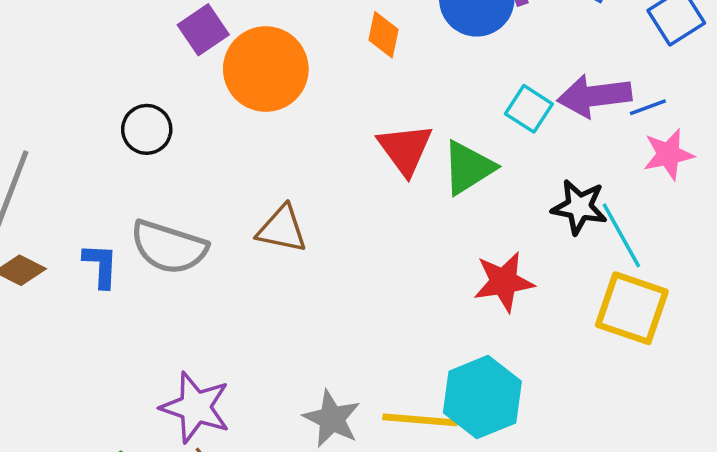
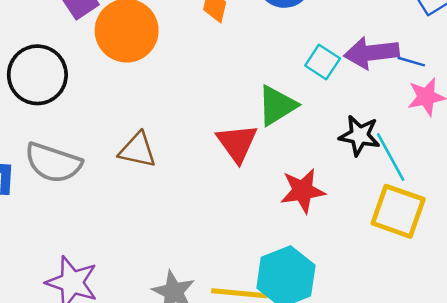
blue line: (648, 107) -> (411, 62), turned 36
black circle: (147, 129) -> (37, 75), size x1.6
red triangle: (405, 149) -> (237, 143), moved

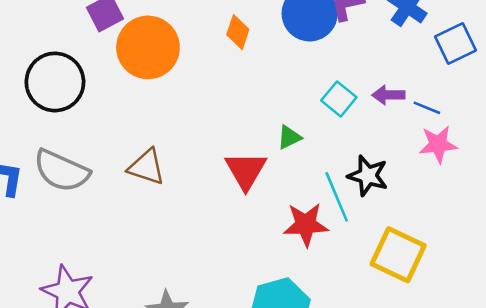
purple arrow: (371, 53) -> (388, 95), size x0.6
green triangle: (277, 105) -> (289, 137), size x0.6
cyan line: (391, 157) -> (337, 197), moved

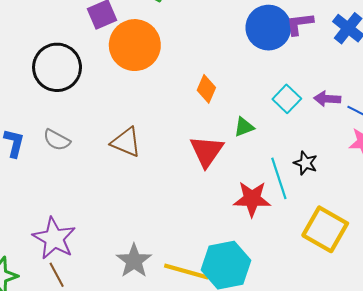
orange diamond: (238, 32) -> (206, 89), moved
gray semicircle: (61, 171) -> (57, 140), size x0.6
black star: (368, 176) -> (306, 163), size x0.7

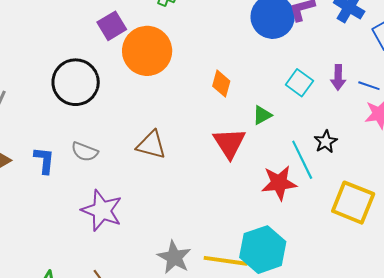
purple arrow: (327, 99) -> (338, 77), turned -85
black star: (306, 163) -> (326, 142), turned 30
purple star: (54, 238) -> (102, 210), moved

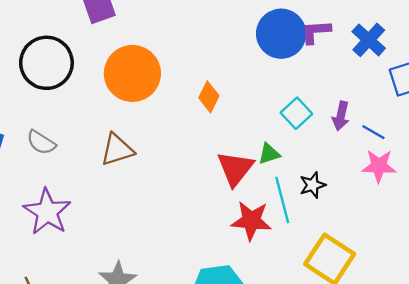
orange circle: (147, 51) -> (132, 73), moved
green triangle: (262, 115) -> (269, 154), moved
red triangle: (229, 143) -> (235, 168), moved
brown triangle: (151, 145) -> (117, 150), turned -44

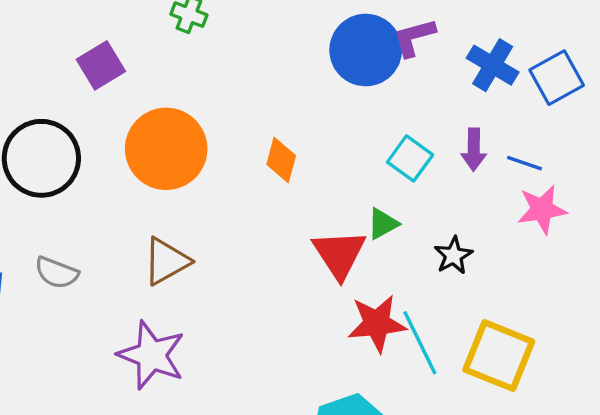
blue cross: (369, 40) -> (493, 65), moved
cyan line: (282, 200) -> (420, 343), moved
purple star: (47, 212) -> (152, 355), moved

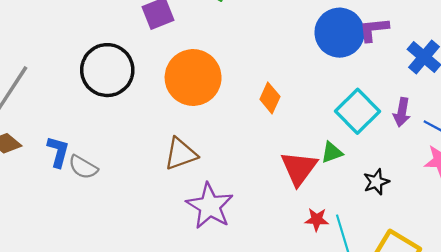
cyan square: (410, 158) -> (358, 111), size x1.4
gray semicircle: (57, 273) -> (83, 167), moved
red star: (377, 323) -> (317, 220), size x0.6
purple star: (152, 355) -> (210, 206), moved

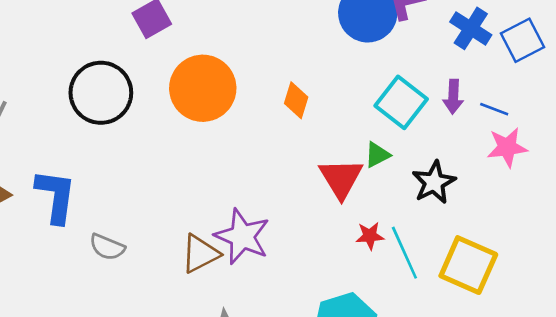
blue L-shape: (58, 152) -> (56, 196), size x1.5
brown triangle: (181, 154) -> (200, 254), moved
gray semicircle: (83, 167) -> (107, 247), moved
black star: (376, 182) -> (434, 182), size x1.4

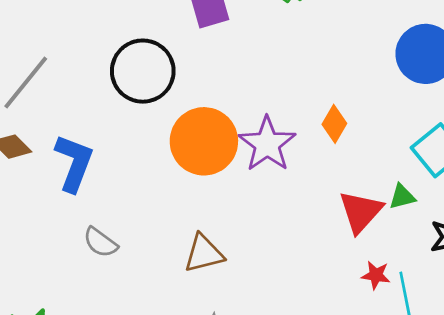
orange circle: (203, 88) -> (204, 141), moved
purple star: (242, 236) -> (267, 144), moved
gray semicircle: (107, 247) -> (100, 242), moved

